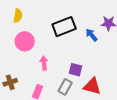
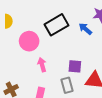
pink circle: (25, 41) -> (29, 41), moved
gray rectangle: (65, 87) -> (67, 85), turned -35

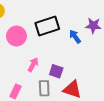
pink arrow: (42, 65) -> (33, 65), moved, turned 32

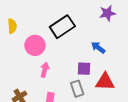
blue arrow: (75, 36) -> (98, 47), moved
pink arrow: (33, 65) -> (45, 70), moved

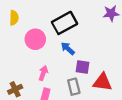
blue arrow: (98, 47) -> (68, 48), moved
pink arrow: (45, 70) -> (43, 73), moved

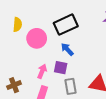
yellow semicircle: (14, 18) -> (17, 25), moved
purple square: (83, 67) -> (61, 68), moved

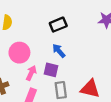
black rectangle: (66, 25) -> (58, 25), size x0.7
pink circle: (37, 38) -> (19, 53), moved

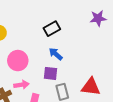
pink arrow: (31, 73) -> (21, 85), moved, turned 64

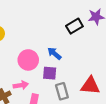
black rectangle: (52, 29) -> (74, 26), moved
pink circle: (18, 61) -> (28, 60), moved

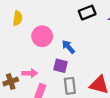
black rectangle: (74, 26) -> (87, 13), moved
pink circle: (28, 60) -> (42, 36), moved

